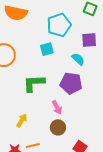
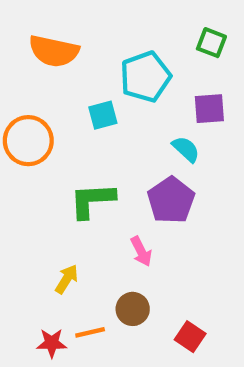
cyan square: (47, 49) -> (103, 115), moved
purple pentagon: (71, 83) -> (171, 200), turned 30
brown circle: (58, 127) -> (133, 309), moved

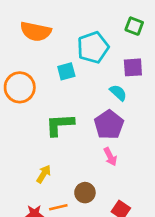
pink arrow: (141, 251) -> (110, 157), moved

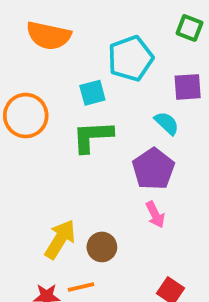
green L-shape: (60, 125) -> (92, 137), moved
yellow arrow: (44, 174) -> (60, 239), size x1.5
brown circle: (85, 193) -> (102, 247), moved

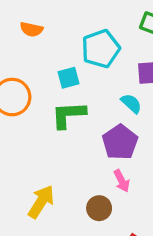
orange semicircle: (49, 36) -> (31, 29), size x0.6
brown circle: (102, 247) -> (99, 208), moved

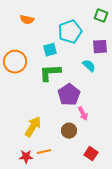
purple pentagon: (120, 142) -> (69, 95), moved

